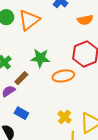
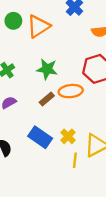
brown rectangle: (21, 78) -> (47, 99), moved
blue rectangle: (21, 113) -> (40, 137), moved, size x1.5

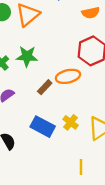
green star: (47, 69) -> (27, 56), moved
yellow line: (75, 160) -> (81, 167), moved

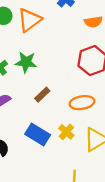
orange ellipse: (68, 76) -> (82, 103), moved

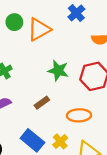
green star: (26, 62) -> (58, 71), moved

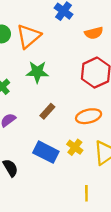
green star: (58, 71) -> (37, 72), moved

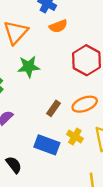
orange semicircle: (94, 33) -> (58, 26), moved
brown rectangle: (47, 111) -> (54, 108), moved

